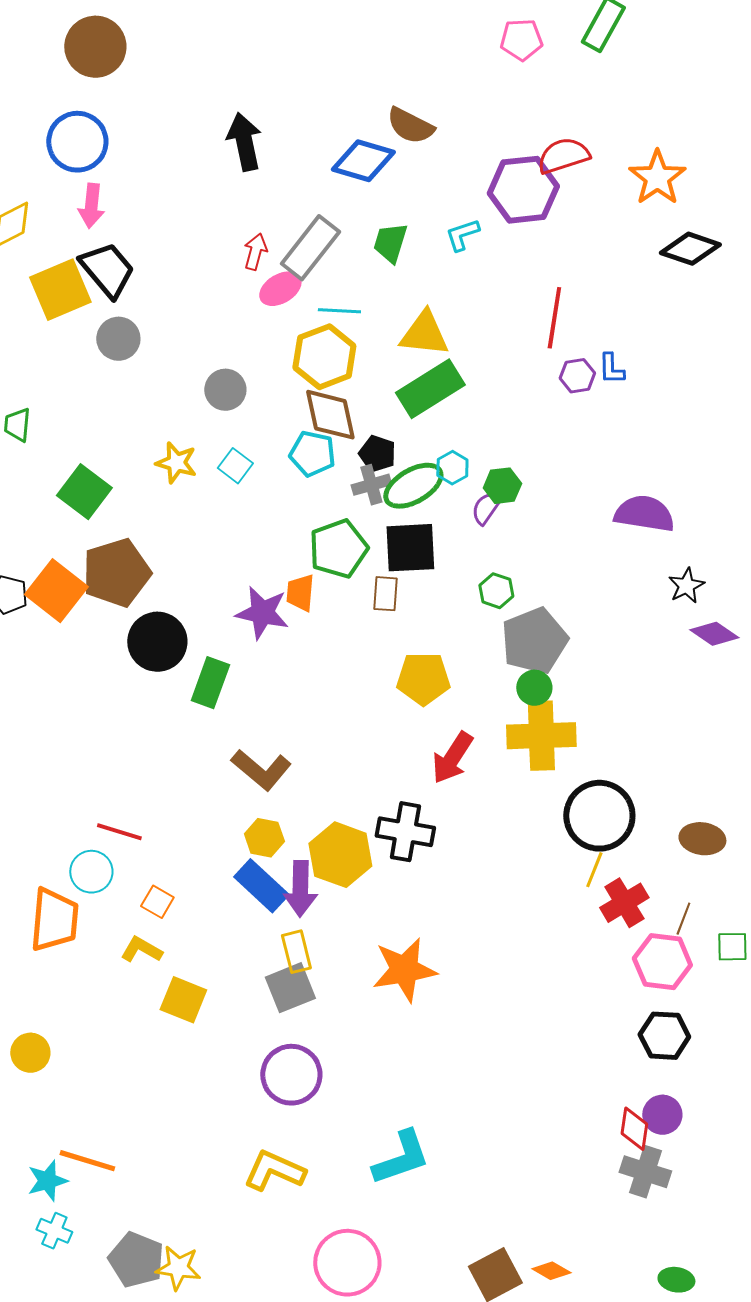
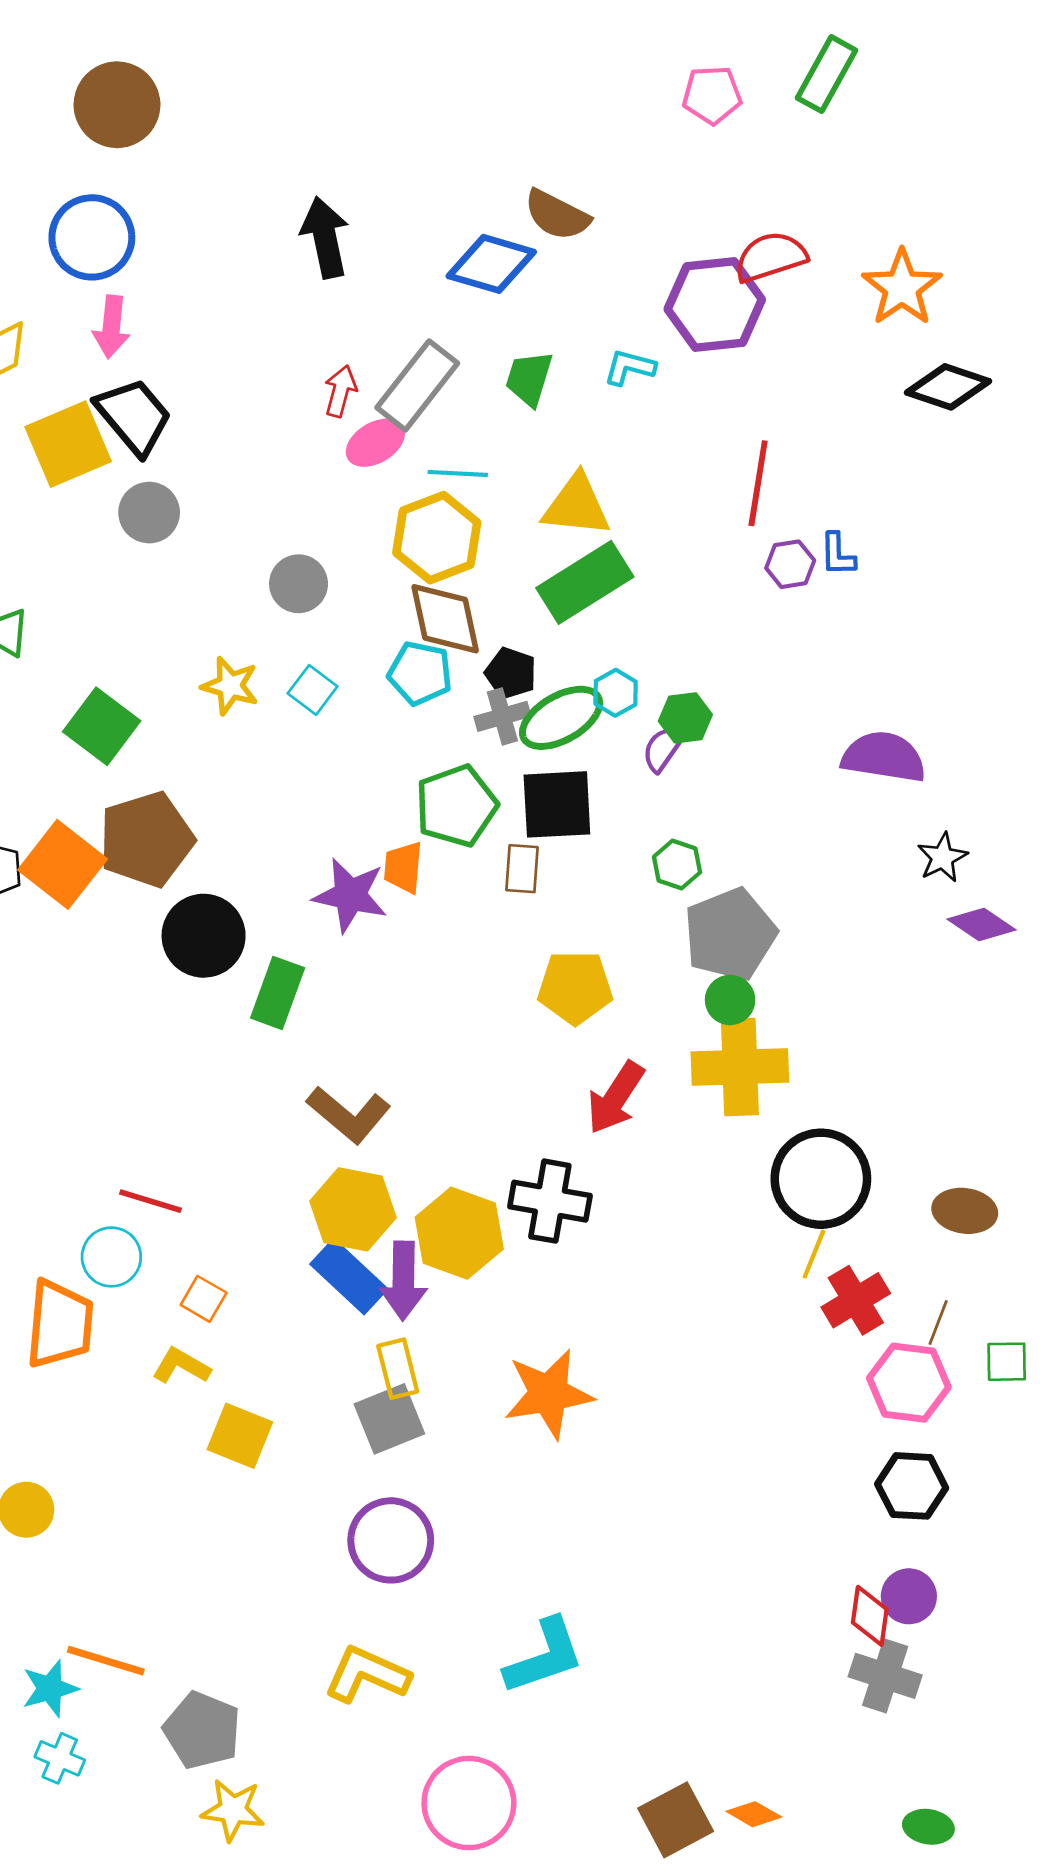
cyan L-shape: (462, 235) -> (630, 367), turned 33
yellow hexagon: (264, 838) -> (353, 1209), size x1.5
gray pentagon: (136, 1260) -> (202, 1730), moved

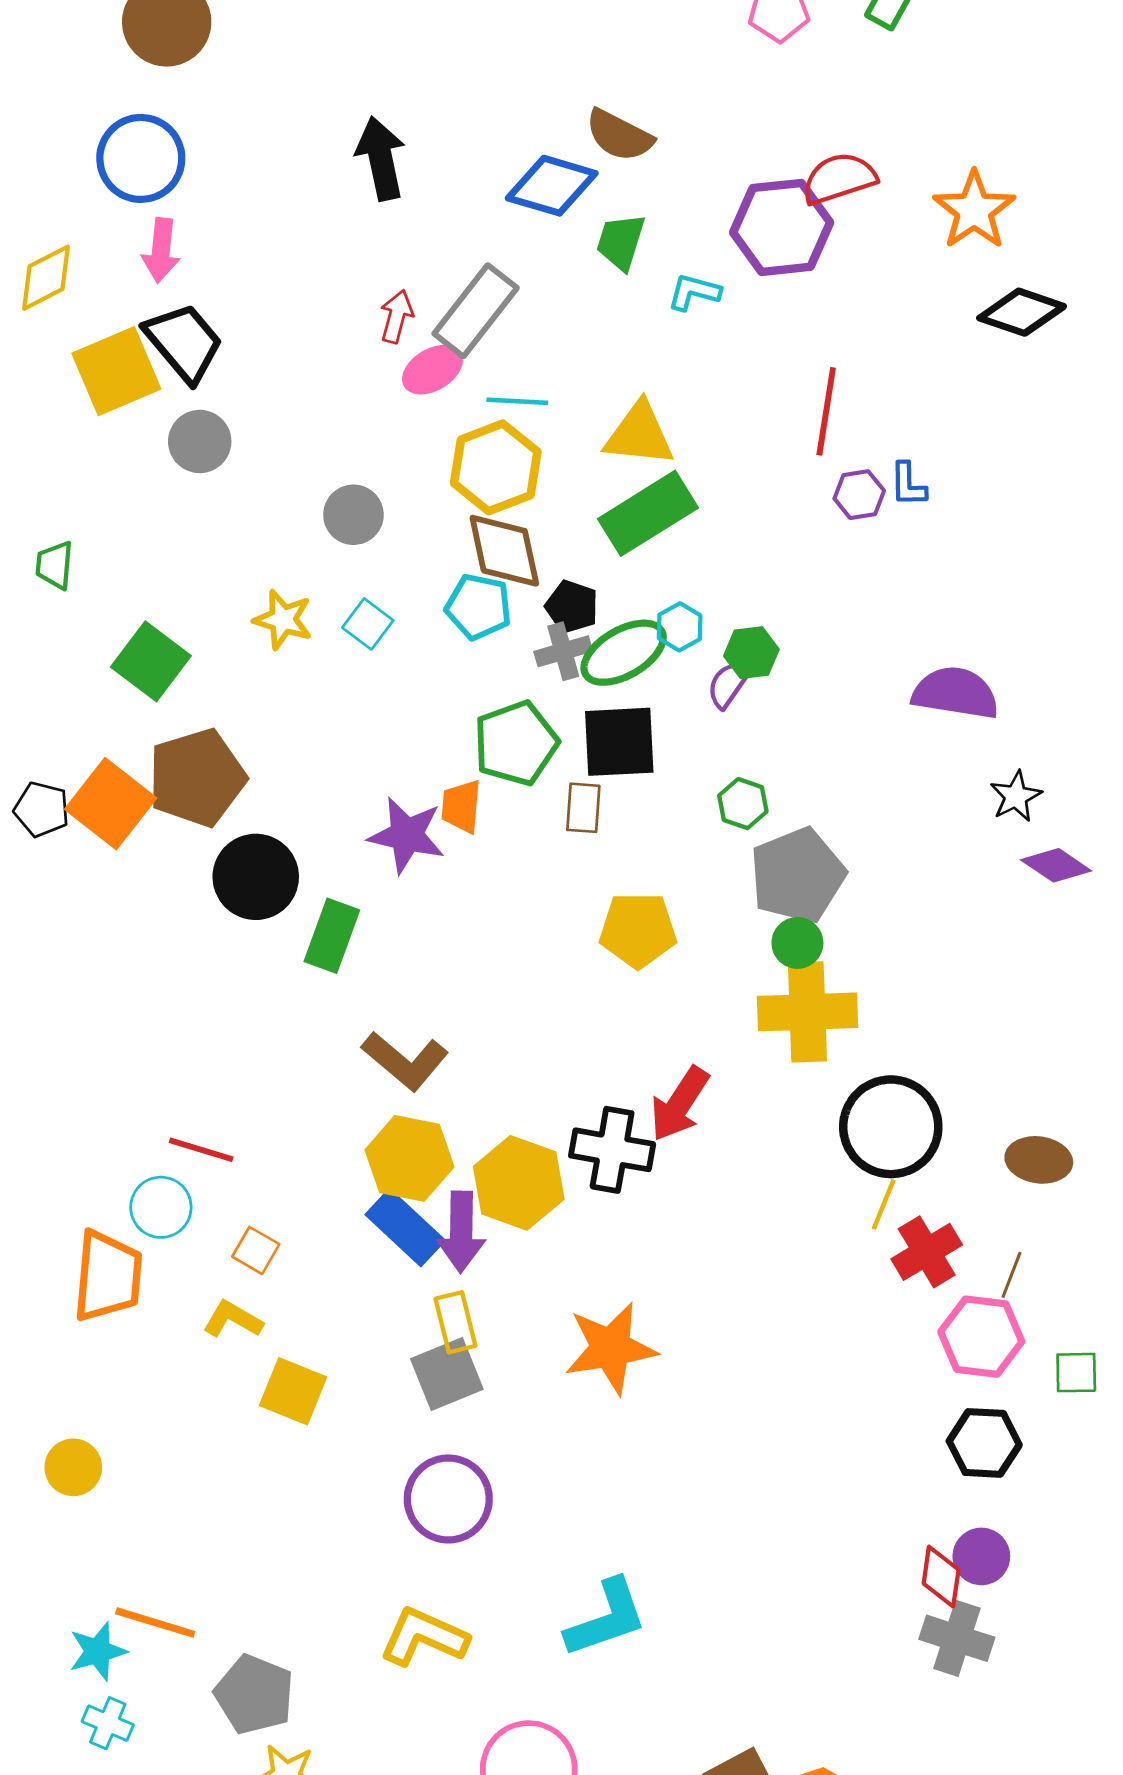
green trapezoid: (529, 378) -> (621, 242), moved
red arrow: (616, 1098) -> (680, 1104), moved
green square: (1007, 1362) -> (1076, 1373), moved

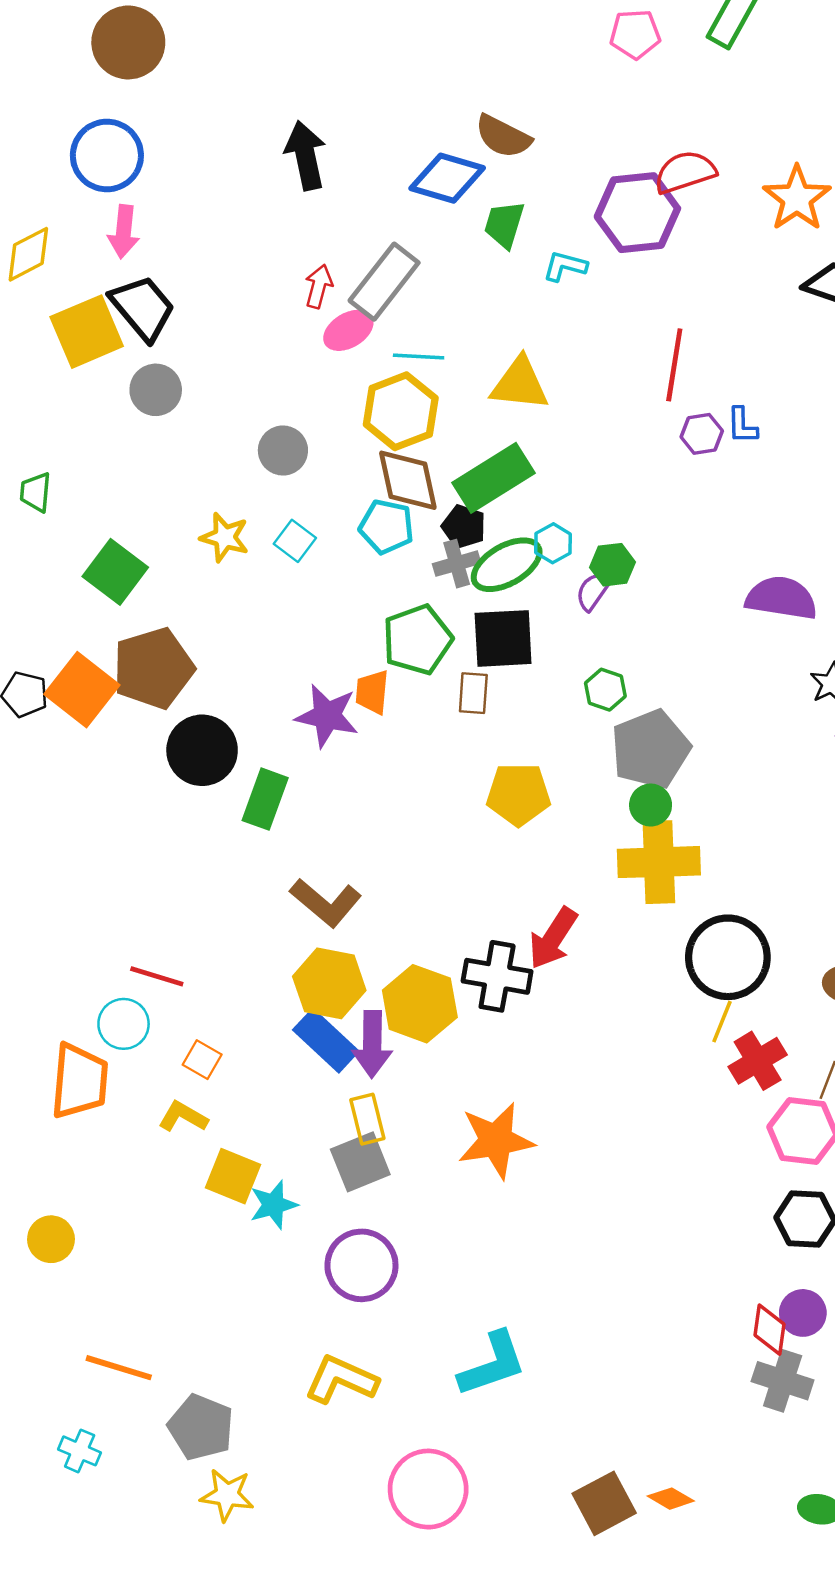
green rectangle: (648, 513) -> (494, 478), moved
cyan star: (98, 1651) -> (273, 1205), moved

